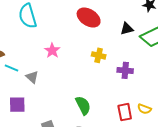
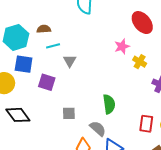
pink star: (52, 51) -> (122, 46), moved
cyan line: (11, 68) -> (53, 46), turned -56

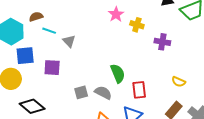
cyan line: (53, 46) -> (49, 31), turned 48
red rectangle: (146, 124) -> (139, 90), moved
gray semicircle: (98, 129) -> (103, 93), moved

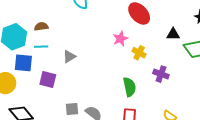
cyan line: (49, 31) -> (41, 47), moved, turned -32
gray triangle: (69, 41) -> (69, 57), turned 32
green semicircle: (118, 73) -> (130, 87), moved

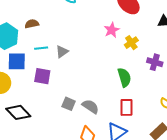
cyan line: (41, 47) -> (41, 48), moved
yellow cross: (139, 53) -> (131, 43), turned 32
gray square: (72, 109) -> (69, 104), turned 32

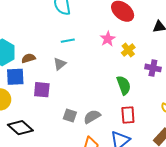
brown semicircle: (32, 24) -> (28, 58), moved
cyan line: (41, 48) -> (68, 41), moved
gray semicircle: (90, 106) -> (92, 117), turned -60

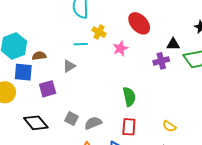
yellow cross: (128, 50) -> (99, 32), moved, turned -32
purple cross: (153, 68) -> (161, 61), moved, turned -35
purple square: (42, 90) -> (48, 89), turned -30
black diamond: (20, 128) -> (36, 123), moved

